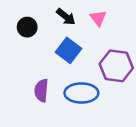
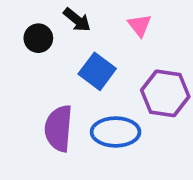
black arrow: (66, 17) -> (77, 20), moved
purple semicircle: (41, 90) -> (59, 128), size x1.4

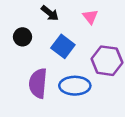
black circle: (38, 38) -> (23, 37), moved

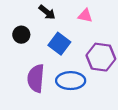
pink triangle: (90, 17) -> (85, 16), turned -40

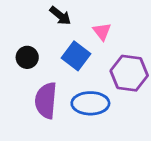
pink triangle: (85, 16) -> (102, 31), moved, turned 40
black circle: (21, 35) -> (27, 57), moved

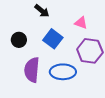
pink triangle: (102, 31) -> (81, 23), moved, turned -32

